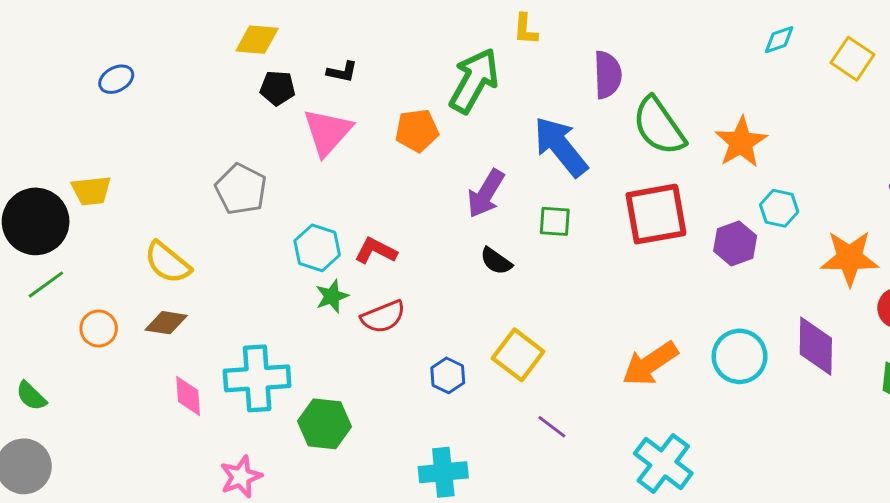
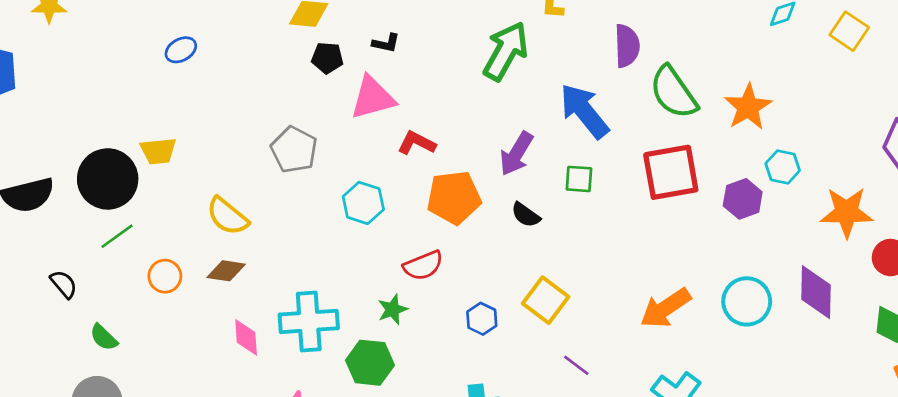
orange pentagon: (417, 131) -> (454, 198), moved, size x1.4
pink triangle: (327, 132) -> (373, 98), turned 33
red L-shape: (376, 251) -> (417, 143), moved
green star: (332, 296) -> (393, 309), moved

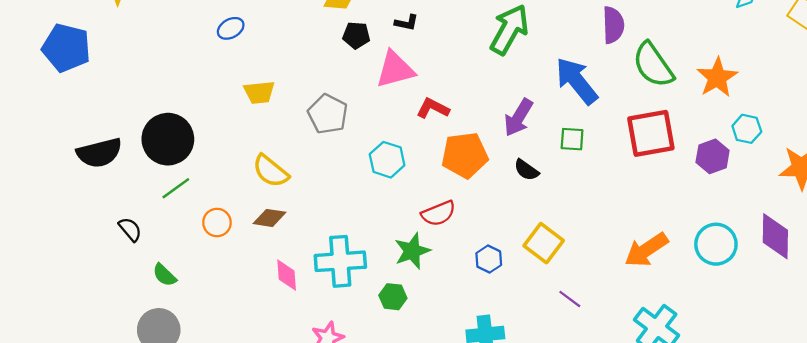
yellow trapezoid: (158, 151) -> (259, 92), moved
green star: (393, 309) -> (412, 251), size x1.4
green hexagon: (370, 363) -> (393, 297), size x0.7

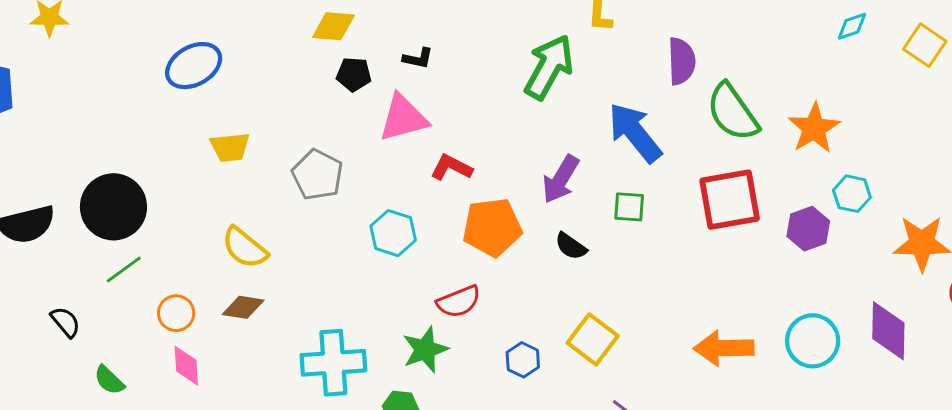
blue ellipse: (231, 28) -> (194, 66), size x1.6
orange arrow: (646, 250) -> (724, 348), turned 33
pink diamond: (287, 275) -> (186, 366), moved

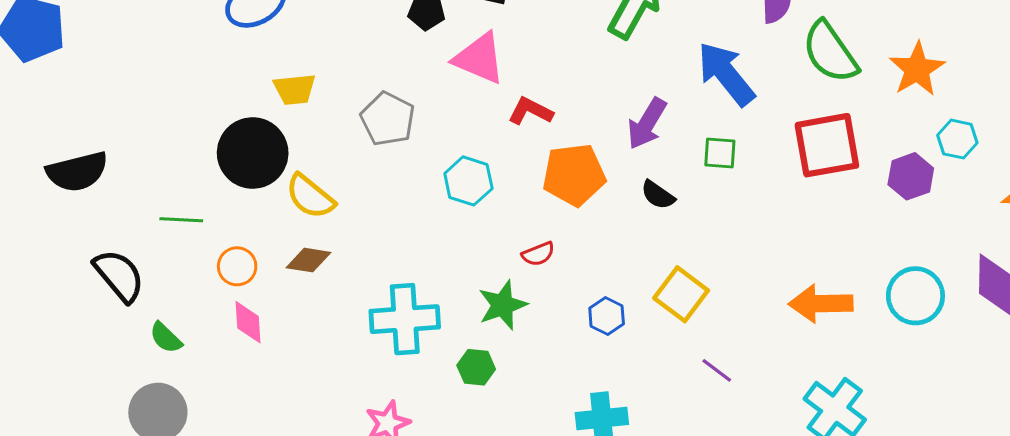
pink triangle: (403, 118) -> (479, 58), turned 38
black circle: (113, 207) -> (253, 153), moved
green line: (124, 269) -> (181, 220), turned 39
red semicircle: (459, 302) -> (538, 254), size x0.7
black semicircle: (65, 322) -> (119, 276), size x1.6

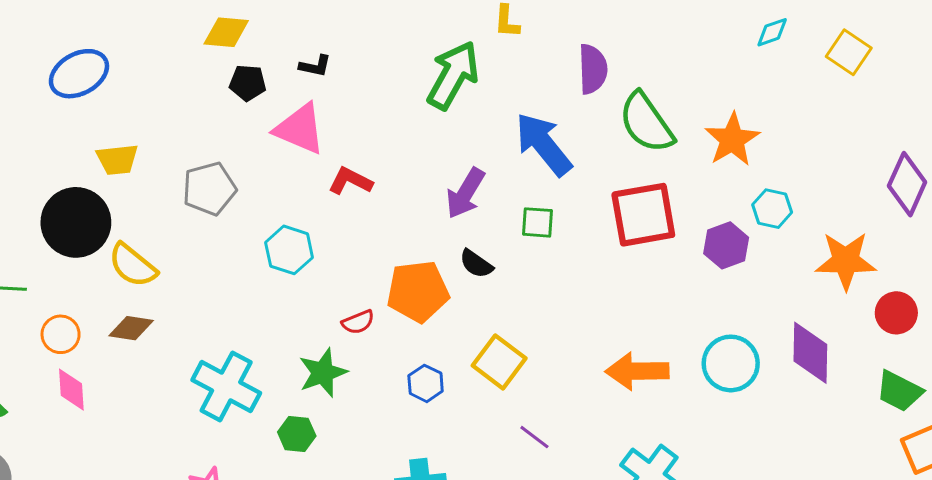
gray pentagon: (388, 119) -> (209, 189), turned 30
orange pentagon: (574, 175) -> (418, 291), moved
cyan cross: (405, 319) -> (226, 386), turned 32

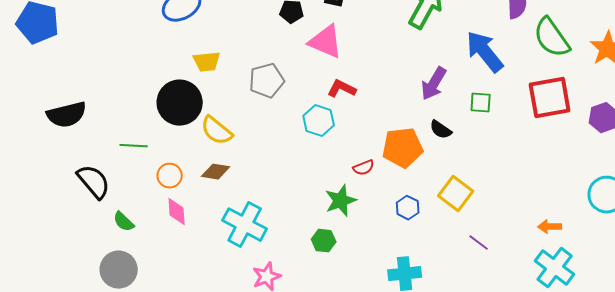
red L-shape: (350, 181) -> (342, 89), moved
orange arrow: (637, 371) -> (550, 227), moved, size x0.6
cyan cross: (226, 386) -> (245, 225), moved

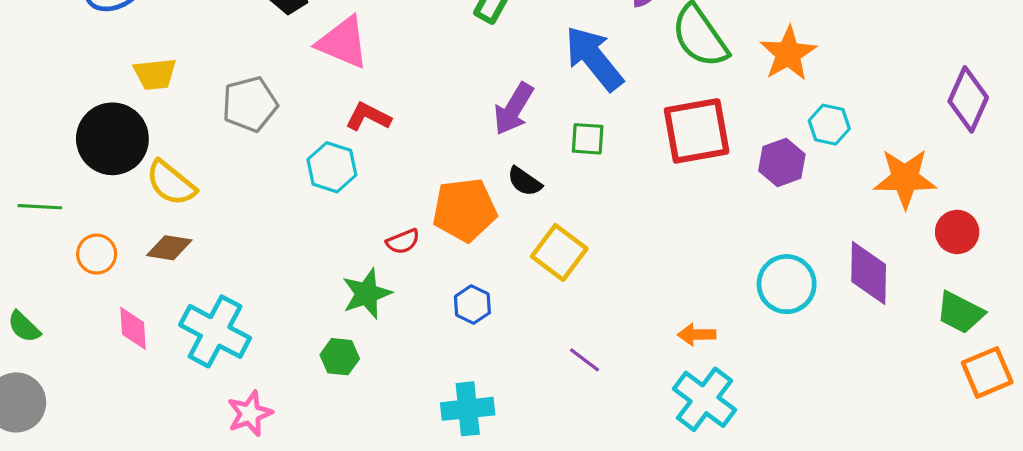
yellow square: (456, 194) -> (559, 252), moved
pink diamond: (177, 212) -> (133, 328), moved

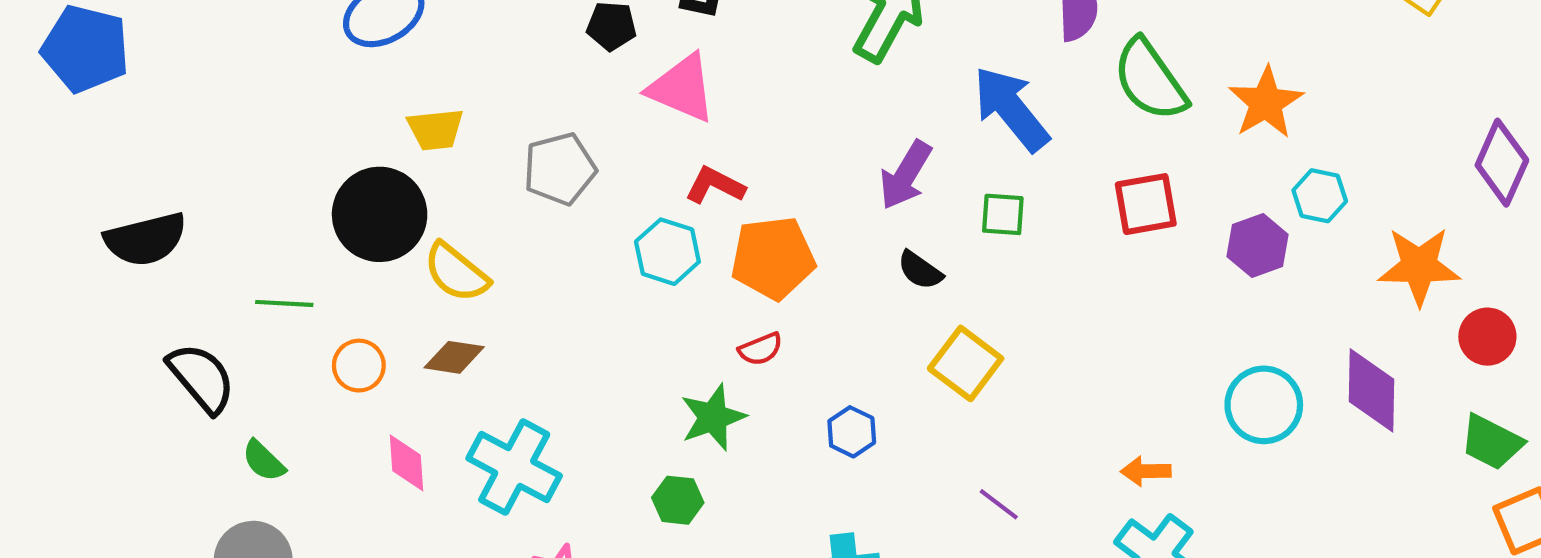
red square: (697, 131) -> (1146, 204), size x0.7
orange pentagon: (465, 210) -> (773, 258), moved

